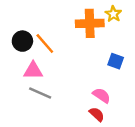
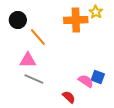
black circle: (22, 41) -> (18, 20), moved
blue square: (116, 61) -> (98, 77), moved
red semicircle: (97, 114) -> (69, 97), moved

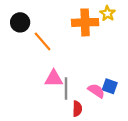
pink triangle: (28, 60) -> (54, 78), moved
gray line: (34, 79) -> (66, 89), moved, turned 66
red semicircle: (69, 97) -> (77, 109), turned 48

